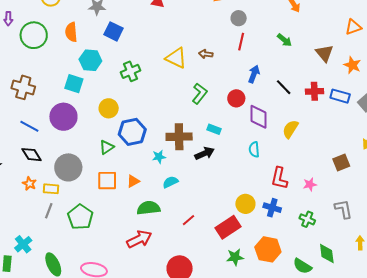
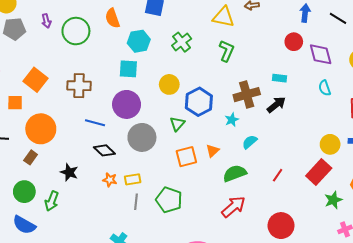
green L-shape: (200, 94) -> (227, 51), moved
gray circle: (68, 167) -> (142, 137), moved

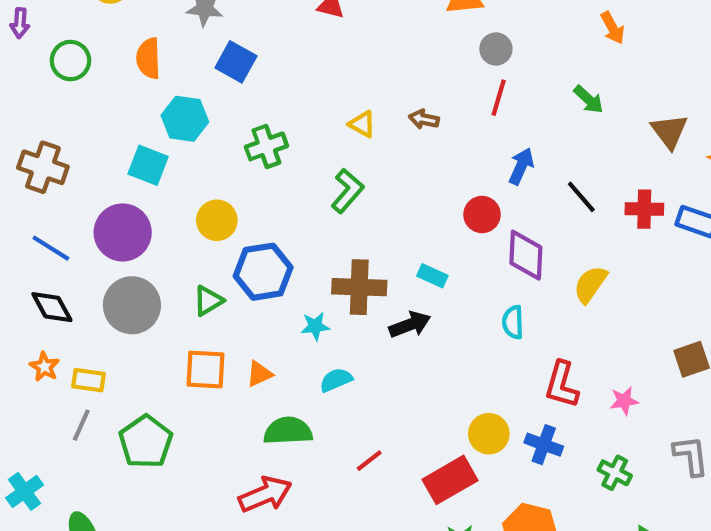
yellow triangle: (223, 17) -> (362, 124), size x0.6
green circle: (76, 31) -> (70, 61), size x0.7

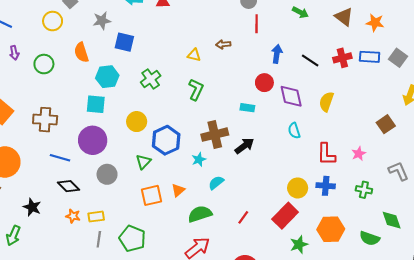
cyan rectangle: (432, 276) -> (247, 108), moved
gray circle: (132, 305) -> (107, 174), size x0.7

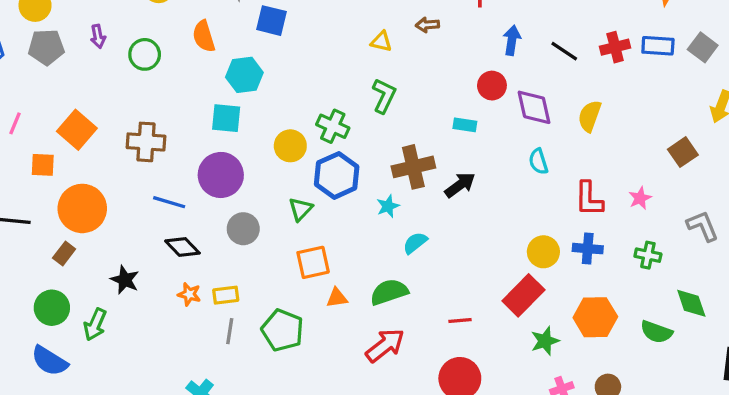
green cross: (151, 79) -> (333, 126), moved, turned -30
orange triangle: (178, 190) -> (337, 298), moved, turned 32
red line: (243, 217) -> (460, 321), moved, turned 48

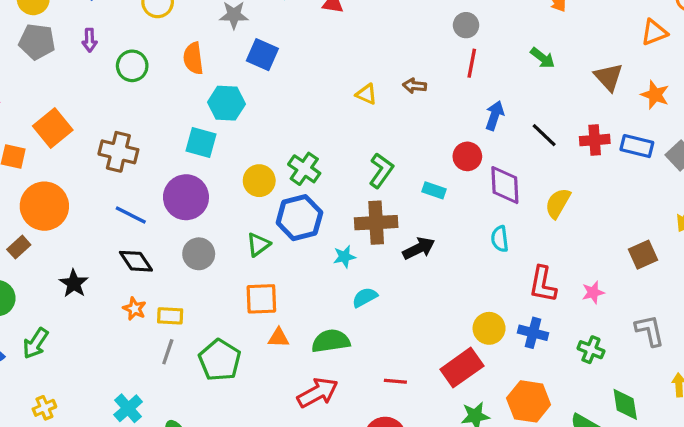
green L-shape: (384, 96) -> (381, 170), moved
green arrow: (95, 324) -> (36, 343), moved

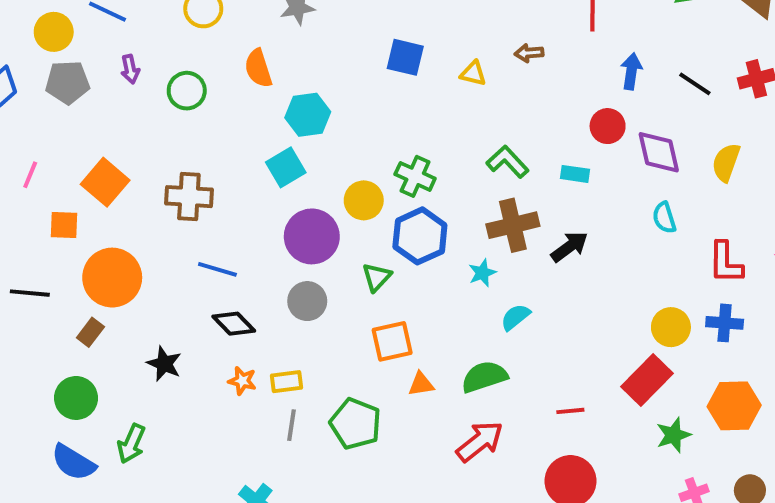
blue square: (262, 55) -> (405, 57), moved
cyan square: (201, 142) -> (286, 167), turned -36
green L-shape: (381, 170) -> (508, 162), turned -68
purple circle: (186, 197) -> (312, 236), moved

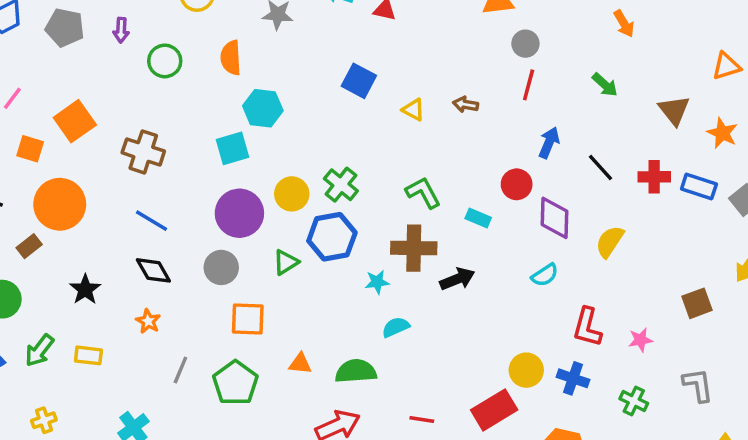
cyan semicircle: (664, 218) -> (545, 275), turned -120
orange square: (392, 341) -> (248, 319), moved
yellow rectangle: (287, 382) -> (88, 355), moved

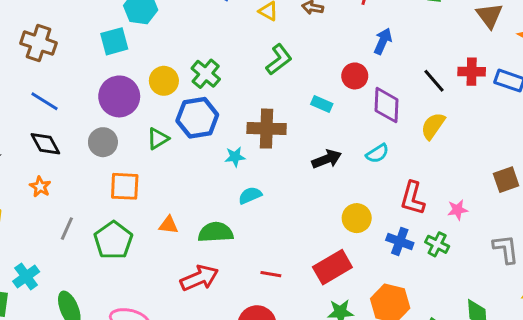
black line: (600, 168) -> (434, 81), moved
green L-shape: (423, 193) -> (279, 60), moved, turned 80
black arrow: (457, 279) -> (327, 159), moved
yellow circle: (526, 370) -> (357, 218), moved
green cross: (634, 401) -> (437, 244), moved

